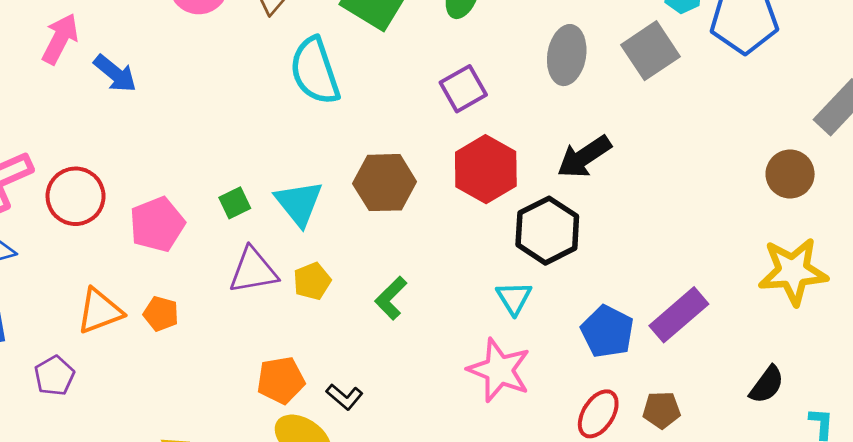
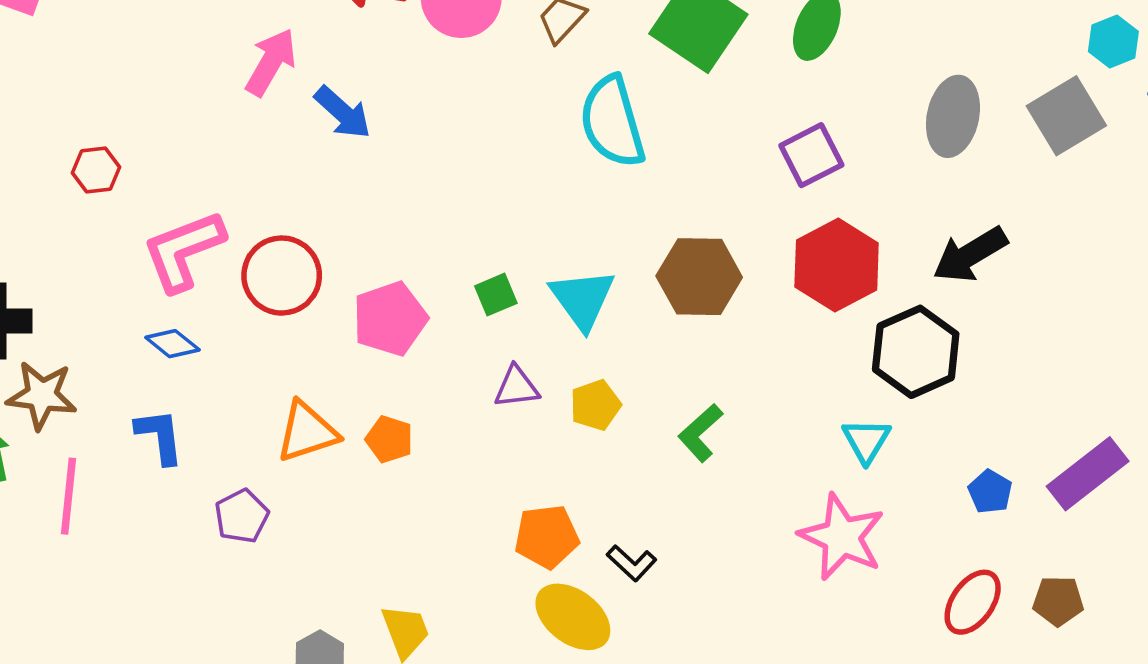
purple triangle: (253, 271) -> (516, 387), size x0.7
blue pentagon: (607, 332) -> (990, 492), size x0.6

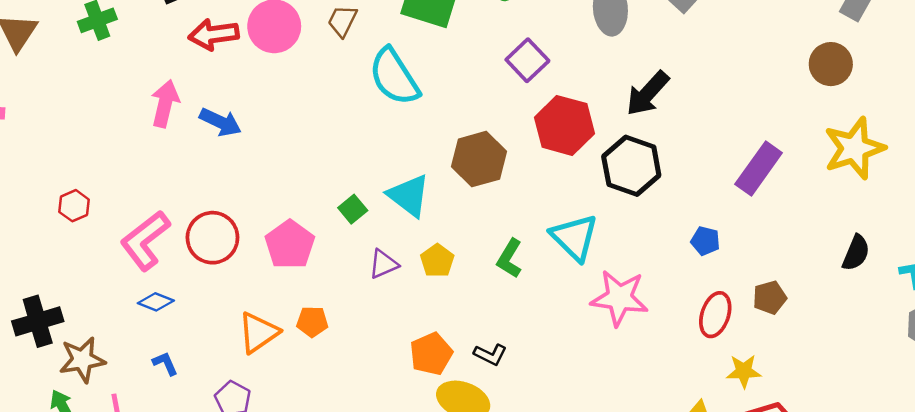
blue L-shape: (160, 436) -> (165, 363), size x0.7
cyan triangle: (866, 441) -> (574, 237), moved, size x1.5
purple rectangle: (1088, 474) -> (759, 169), moved

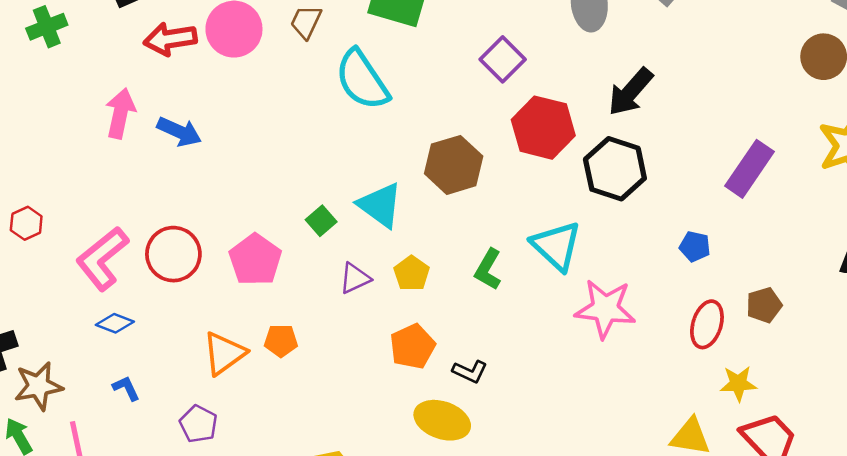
orange pentagon: (431, 354) -> (412, 346), moved

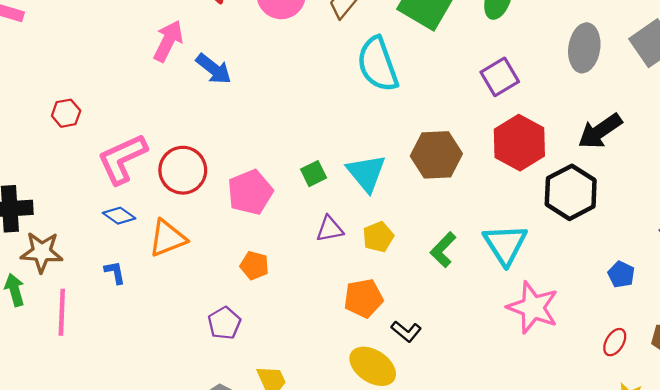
red ellipse: (707, 324) -> (615, 342), size x0.7
orange triangle: (224, 353) -> (167, 238), moved
purple pentagon: (198, 424) -> (224, 323), moved

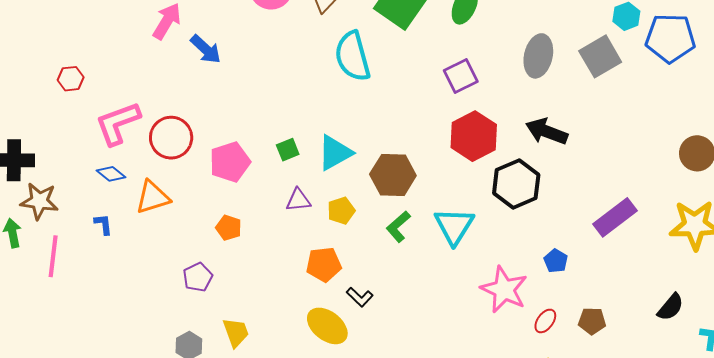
black arrow: (600, 131) -> (547, 131), turned 51
brown hexagon: (436, 155) -> (393, 175), moved
cyan triangle: (366, 173) -> (335, 153), turned 36
pink star: (533, 307) -> (504, 289), moved

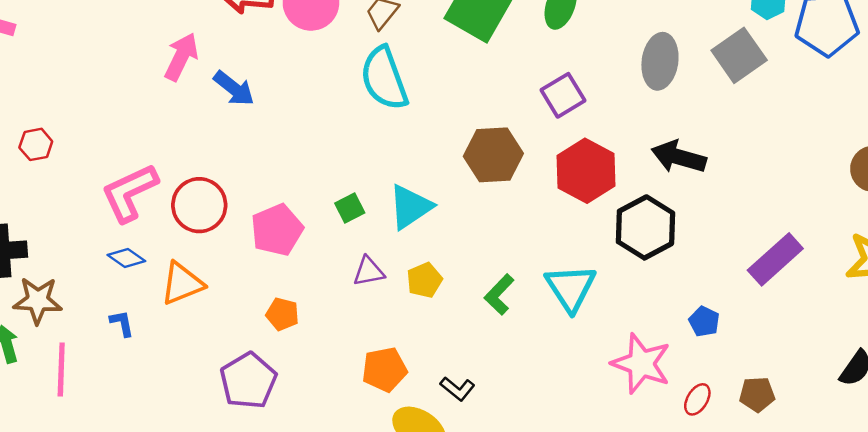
cyan semicircle: (353, 56) -> (384, 78), moved
red hexagon: (71, 79) -> (36, 144), moved
brown hexagon: (393, 175) -> (493, 155), moved
orange pentagon: (324, 264) -> (384, 369), moved
purple pentagon: (198, 277) -> (248, 381), size x1.5

